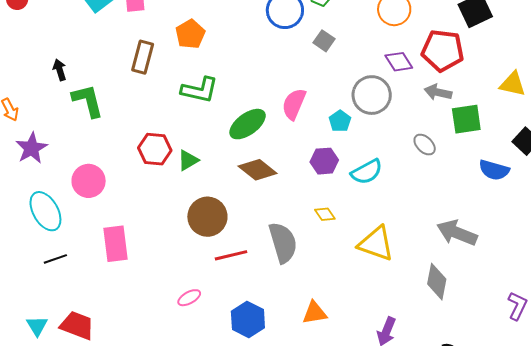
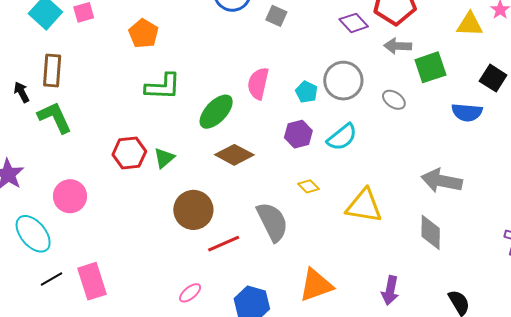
brown rectangle: (143, 57) -> (52, 70), moved
gray circle: (372, 95) -> (343, 81), moved
pink rectangle: (116, 244) -> (92, 281), moved
orange triangle: (314, 313) -> (316, 285), size x1.4

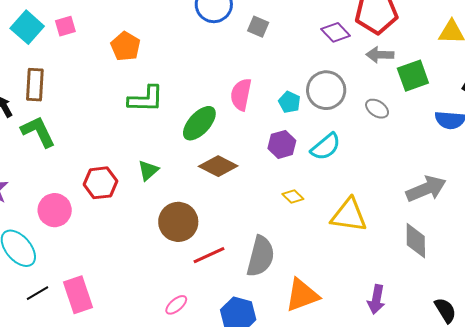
red hexagon: (129, 153) -> (100, 183), moved
gray arrow: (442, 181) -> (426, 189), turned 147
gray semicircle: (272, 222) -> (261, 256), moved, turned 42

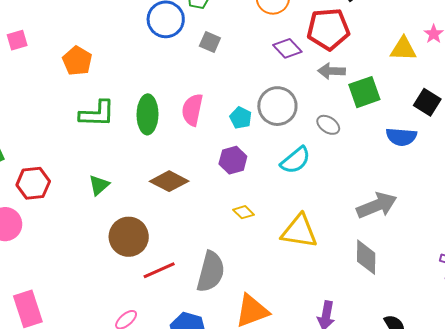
green ellipse: (199, 123) -> (148, 114), moved, turned -42
cyan semicircle: (326, 147) -> (295, 160), moved
red hexagon: (100, 183) -> (33, 183), moved

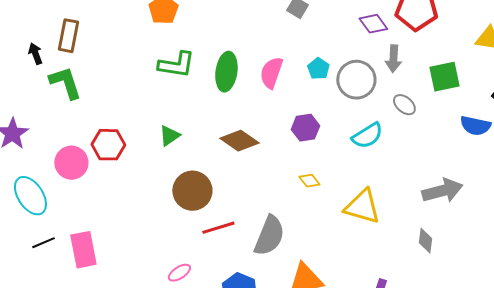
gray arrow: (332, 71) -> (393, 59), moved, turned -96
cyan pentagon: (241, 118) -> (318, 69), moved
red hexagon: (33, 183) -> (108, 145), moved
gray diamond: (366, 257) -> (425, 241), size x0.7

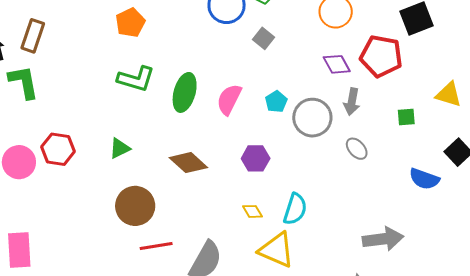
green square: (444, 77) -> (406, 117), moved, size x0.6
cyan semicircle: (367, 136) -> (295, 209), moved, turned -48
yellow triangle: (362, 207) -> (277, 250), moved

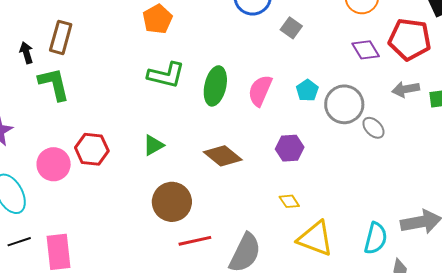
gray arrow: (352, 102) -> (406, 89), moved, turned 72
gray ellipse: (357, 149) -> (373, 128), moved
cyan semicircle: (295, 209) -> (376, 238), moved

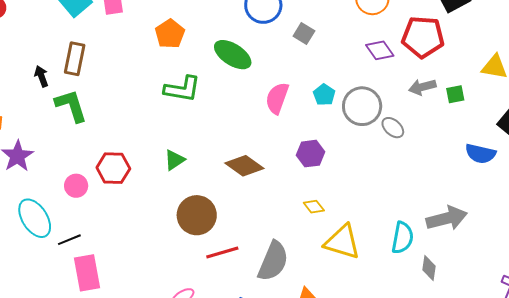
green ellipse: (215, 86) -> (233, 55), moved, turned -66
pink circle: (54, 164) -> (76, 186), size x0.7
black line: (19, 242) -> (69, 240), moved

